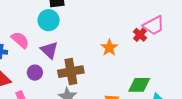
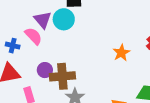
purple triangle: (49, 50) -> (43, 20), moved
brown cross: (71, 72) -> (62, 76), moved

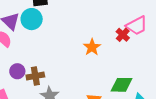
brown cross: (62, 76) -> (35, 76), size x0.7

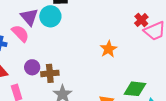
red cross: (123, 35) -> (141, 20), moved

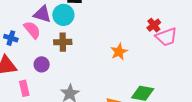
purple triangle: (29, 17) -> (42, 14), turned -36
brown cross: (50, 73) -> (63, 42), moved

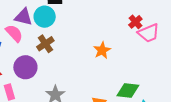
brown cross: (63, 42) -> (45, 44), turned -30
purple circle: (42, 64) -> (25, 67), size x1.5

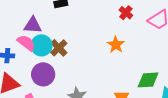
cyan circle: (45, 17) -> (42, 45), moved
red cross: (135, 22) -> (126, 13), moved

